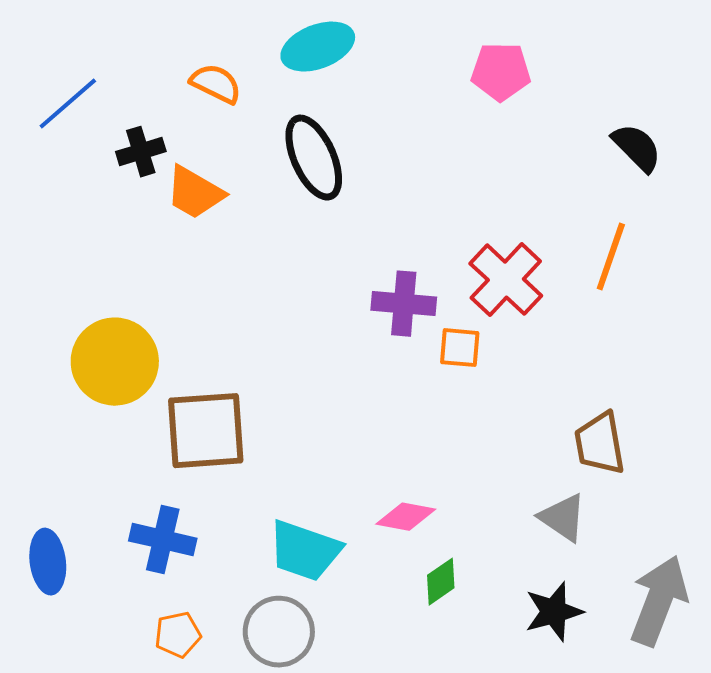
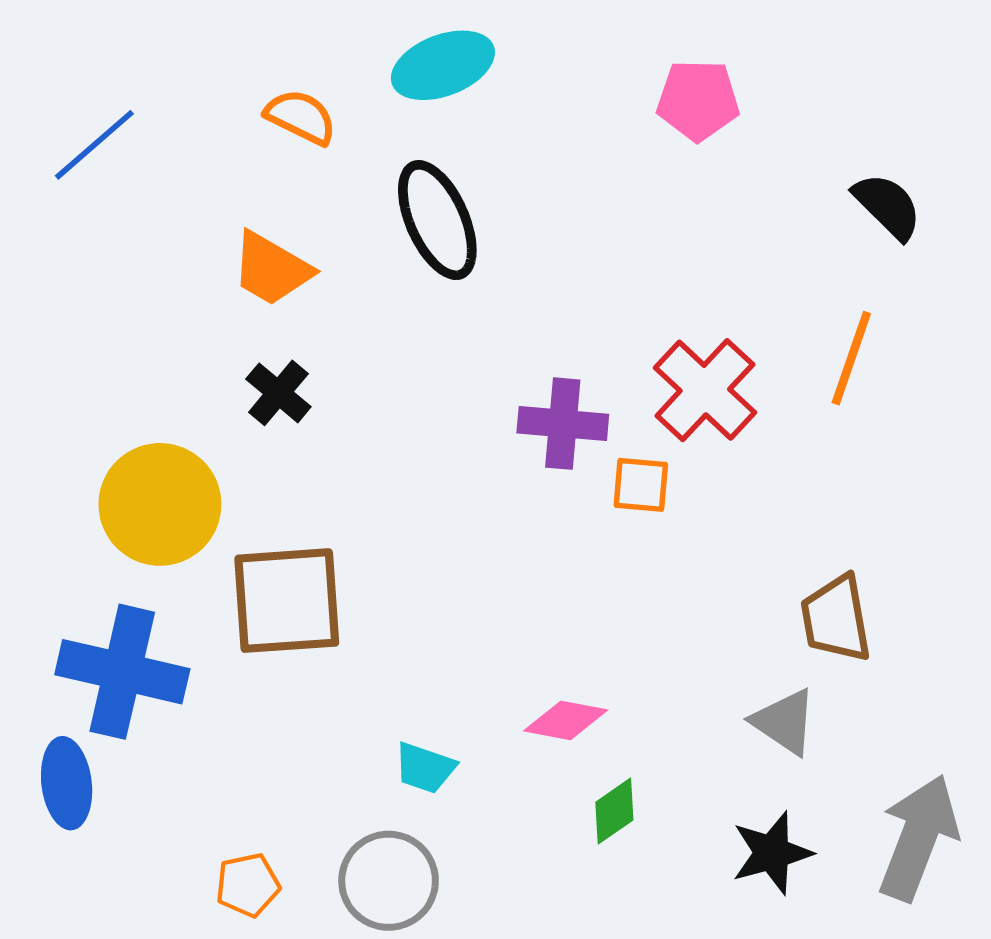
black cross: (141, 152) -> (278, 393), moved, turned -33
blue cross: (163, 540) -> (122, 672), moved, size x1.4
cyan trapezoid: (305, 551) -> (425, 768), size x0.6

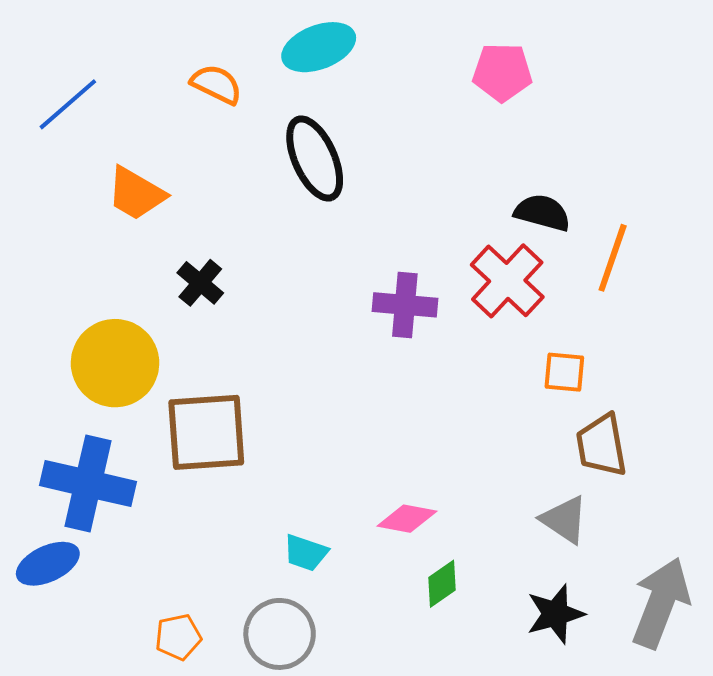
black semicircle: (888, 206) -> (542, 213), moved, turned -30
orange trapezoid: (271, 269) -> (136, 194), moved
orange square: (641, 485) -> (564, 372), moved
blue ellipse: (67, 783) -> (48, 564), turned 72

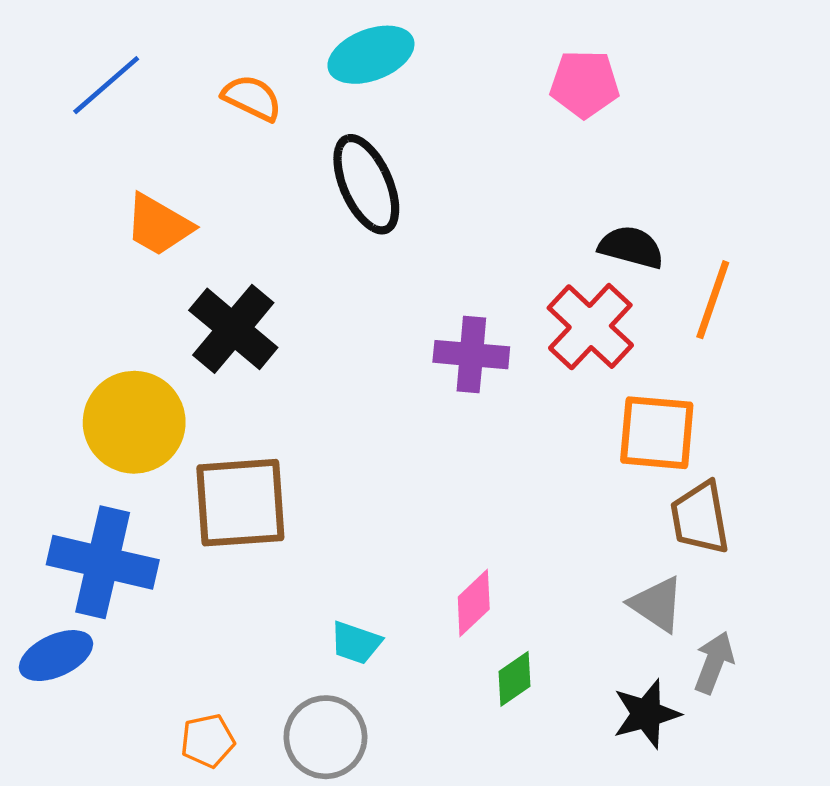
blue line: (68, 104) -> (106, 85), moved
black cross: (200, 283) -> (233, 329), size x1.6
orange square: (564, 372) -> (657, 433), size x1.6
pink diamond: (407, 519) -> (474, 603), turned -54
gray arrow: (661, 603) -> (714, 663), moved, size x0.6

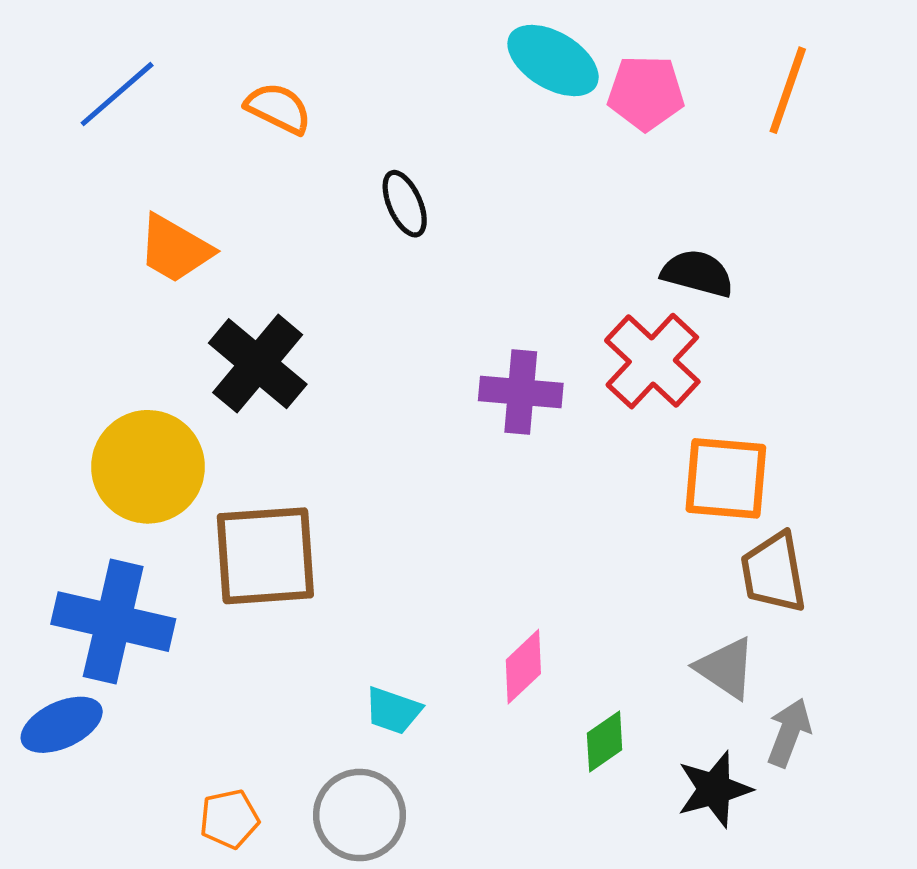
cyan ellipse: (371, 55) -> (553, 61), moved, turned 52
black ellipse: (366, 184) -> (405, 204), size x0.6
orange line: (713, 300) -> (788, 90), moved
green diamond: (514, 679) -> (605, 742), moved

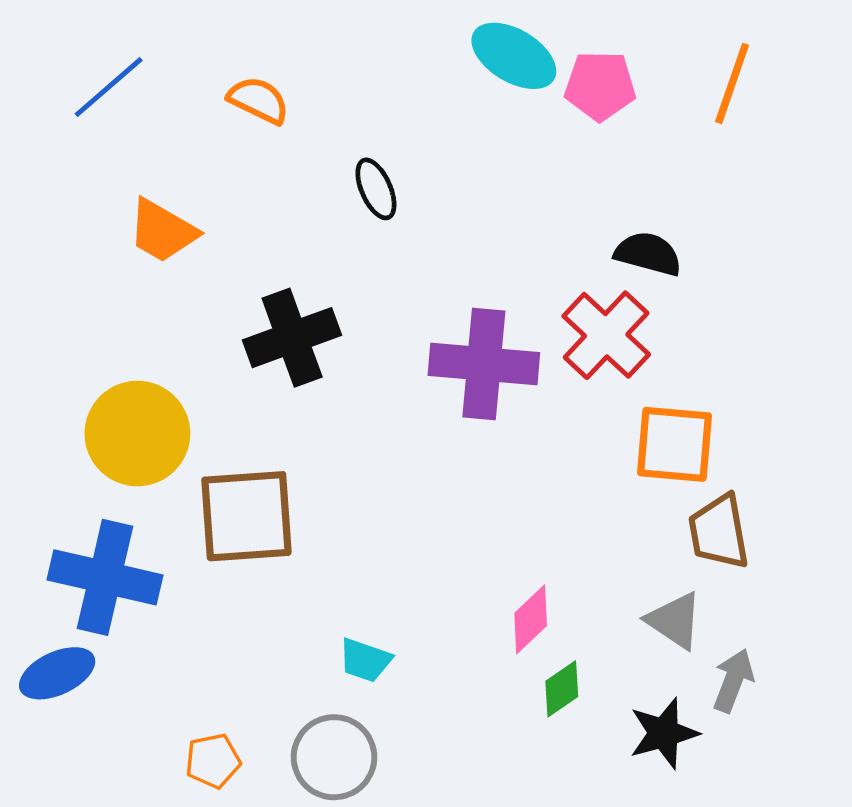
black cross: (258, 364) -> (292, 338), moved, turned 30
purple cross: (521, 392) -> (484, 364), size x1.4
pink diamond: (523, 667) -> (531, 619), moved

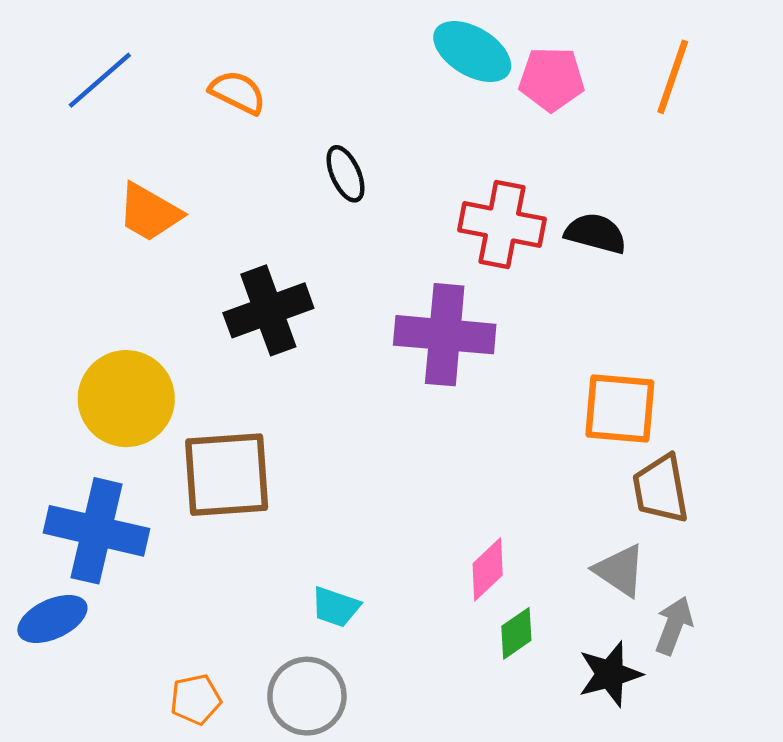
red cross: (606, 335) -> (502, 224), moved, turned -32

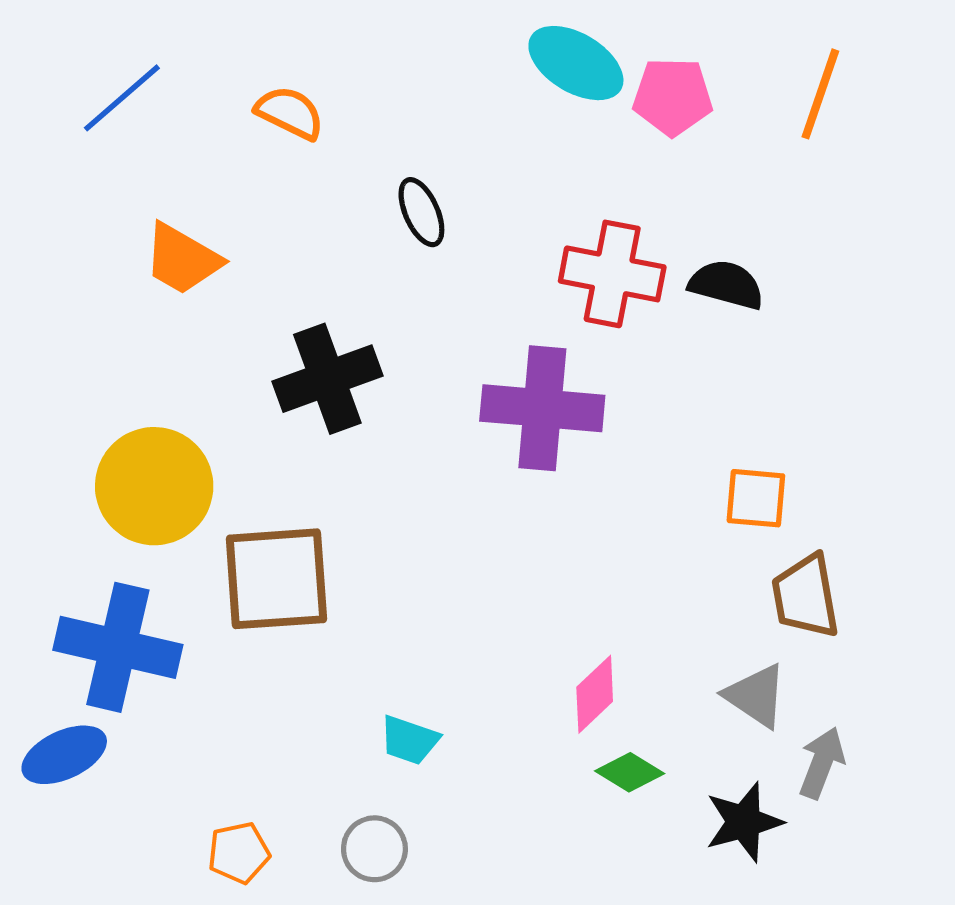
orange square: (620, 409) -> (756, 498), size x0.7
green diamond: (516, 633) -> (630, 772), turned 66
gray circle: (307, 696) -> (374, 849), size x0.7

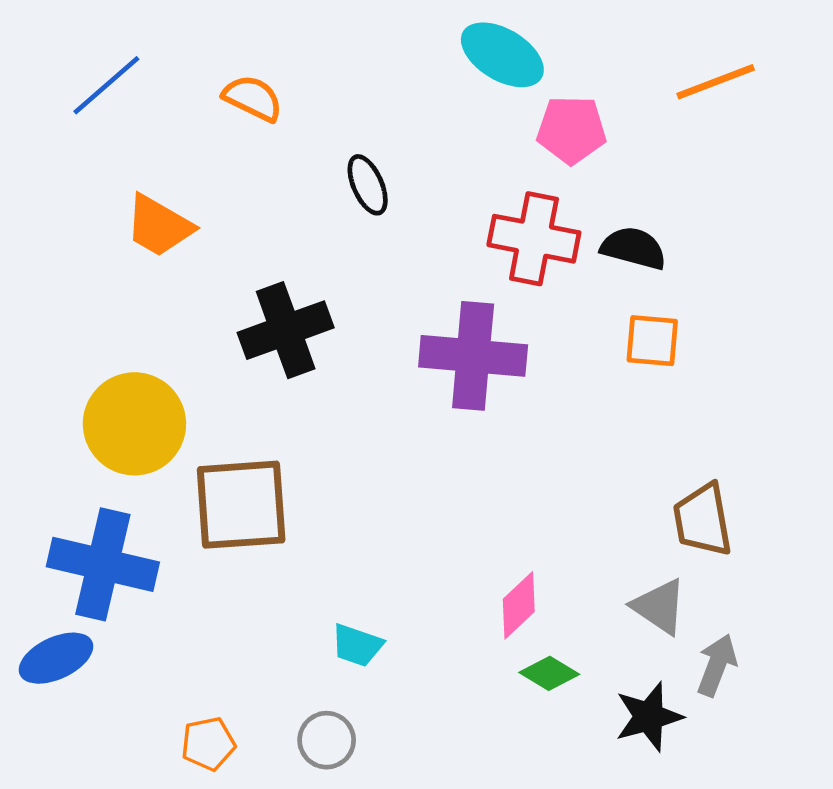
orange line: (820, 94) -> (716, 82), turned 50
pink pentagon: (673, 97) -> (571, 130), moved
orange square: (756, 498) -> (652, 341), moved

